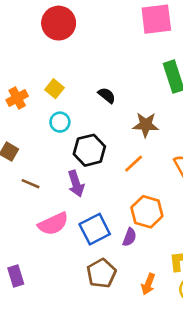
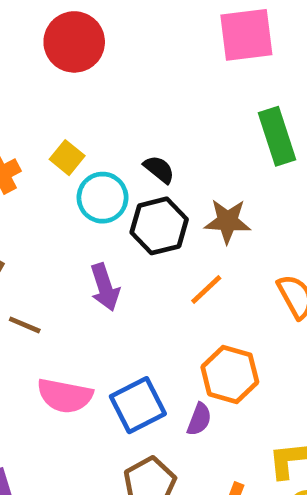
cyan circle: (60, 122) -> (103, 198), moved, size x1.4
black hexagon: (89, 150) -> (159, 226), moved
purple arrow: (76, 184) -> (105, 287), moved
pink semicircle: (53, 224) -> (65, 396), turned 36

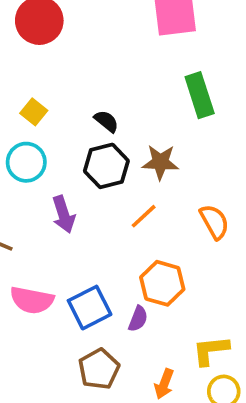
cyan circle: (103, 198) -> (26, 162), moved

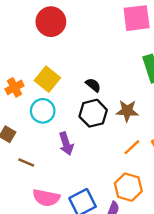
yellow square: (34, 112) -> (47, 79), size x1.5
orange line: (144, 216) -> (132, 147), moved

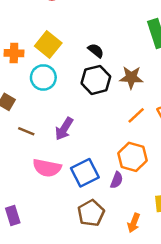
orange cross: (15, 87) -> (14, 53), turned 30
purple arrow: (66, 144) -> (64, 129), moved, turned 50

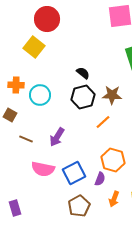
yellow square: (48, 45) -> (34, 47), moved
orange cross: (14, 53) -> (16, 85), moved
orange line: (136, 115) -> (103, 122), moved
orange arrow: (134, 223) -> (114, 199), moved

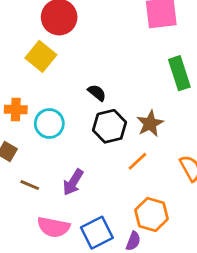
black semicircle: (83, 73) -> (97, 93), moved
brown star: (112, 95) -> (150, 124), turned -30

